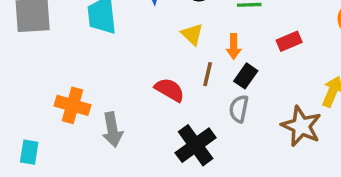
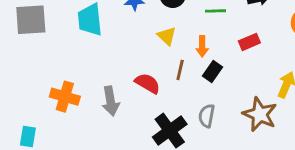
gray semicircle: (239, 109) -> (207, 116), moved
gray arrow: (112, 130) -> (111, 101), moved

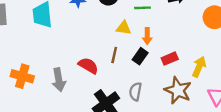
yellow triangle: (167, 36) -> (124, 28), moved, turned -35
red rectangle: (249, 42) -> (170, 59), moved
orange arrow: (202, 46) -> (147, 36), moved

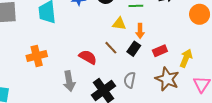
brown line: (114, 55) -> (111, 48), turned -56
orange cross: (22, 76) -> (37, 56), moved, turned -30
gray arrow: (59, 80) -> (69, 81), moved

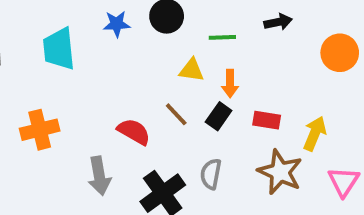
red rectangle: (160, 51) -> (267, 120), turned 32

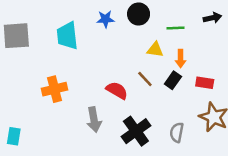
gray semicircle: (211, 174) -> (177, 132), moved

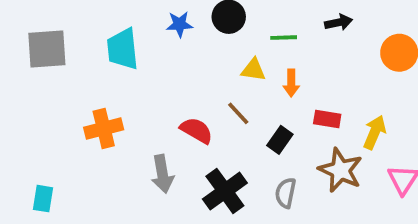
black rectangle: (173, 80) -> (280, 140), moved

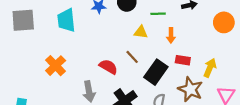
orange arrow: (291, 83) -> (171, 35), moved
orange cross: (104, 128) -> (56, 66), turned -30
black rectangle: (280, 140) -> (156, 72), size x1.6

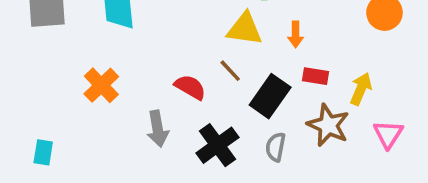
yellow triangle: (141, 32) -> (245, 29), size x1.5

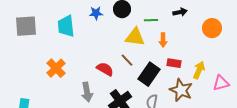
pink triangle: (388, 134) -> (221, 83), moved, turned 42

